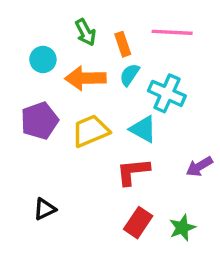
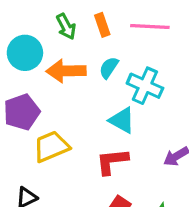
orange rectangle: (123, 44) -> (102, 25), moved
cyan circle: (43, 59) -> (25, 53), size x1.4
yellow trapezoid: (91, 131) -> (51, 147), moved

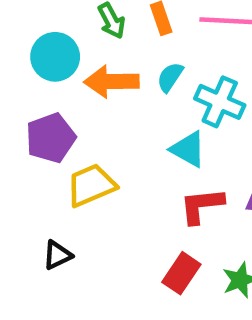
red L-shape: (112, 161) -> (202, 206), moved

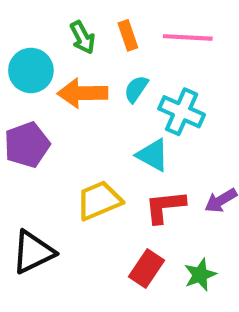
yellow trapezoid: (91, 185) -> (99, 200), moved
black triangle: (57, 255) -> (33, 252), size x1.6

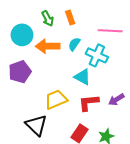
pink line: (188, 37) -> (110, 31), moved
black triangle: (33, 252) -> (36, 125), moved, turned -50

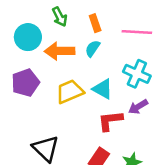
orange rectangle: (70, 17) -> (95, 23), moved
cyan cross: (97, 55) -> (137, 74), moved
yellow trapezoid: (56, 100) -> (70, 92), moved
purple arrow: (116, 100) -> (138, 107), moved

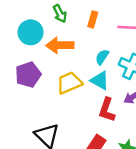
orange rectangle: (95, 23) -> (93, 19), turned 35
cyan semicircle: (93, 48) -> (102, 57), moved
red L-shape: (110, 121) -> (107, 110), turned -65

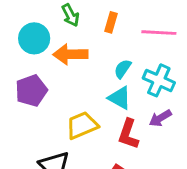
yellow trapezoid: (69, 83) -> (82, 125), moved

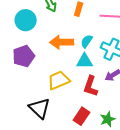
orange arrow: (70, 54) -> (62, 42), moved
cyan triangle: (120, 98) -> (85, 61), turned -30

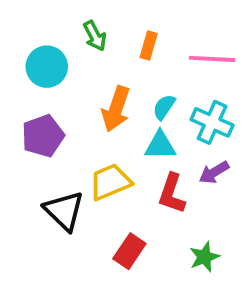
orange arrow: (62, 42) -> (116, 109), turned -70
black triangle: (40, 108) -> (64, 211), moved
red rectangle: (82, 116) -> (129, 251), moved

